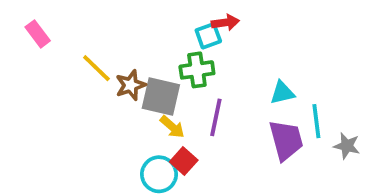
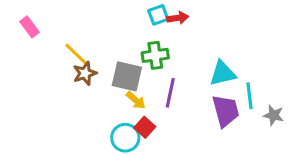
cyan square: (208, 36) -> (158, 15), moved
brown star: (131, 85) -> (85, 73), moved
cyan triangle: (282, 93) -> (223, 73), size x1.4

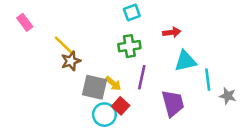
red arrow: (178, 18) -> (172, 32), moved
gray square: (127, 76) -> (94, 87), moved
purple trapezoid: (226, 111) -> (173, 103), moved

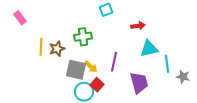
yellow line: (63, 45) -> (41, 47), moved, turned 48
green cross: (129, 46) -> (83, 37), moved

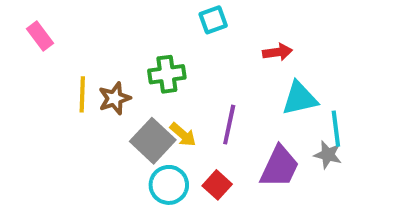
gray square: (76, 70) -> (153, 141), turned 30
gray star: (183, 77) -> (328, 155), moved
purple trapezoid: (139, 83) -> (279, 167), turned 40
red square: (97, 85) -> (217, 185), moved

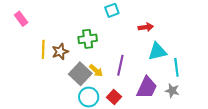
gray star: (328, 155) -> (172, 91), moved

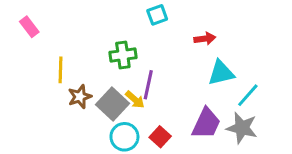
brown star: (60, 52) -> (80, 97), moved
purple line: (120, 65) -> (148, 85), moved
cyan line: (176, 67) -> (248, 95), turned 48
gray star: (172, 91) -> (242, 128), size x1.5

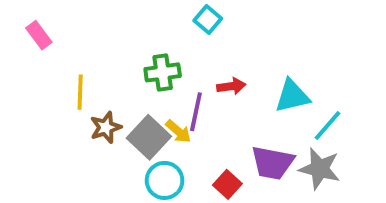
cyan square: (157, 15) -> (208, 19), turned -30
red arrow: (205, 39) -> (231, 86), moved
purple trapezoid: (206, 123) -> (273, 163), turned 76
red square: (160, 137) -> (227, 184), moved

